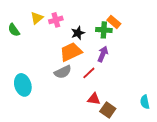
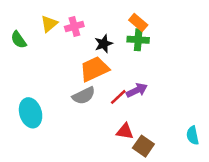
orange rectangle: (114, 22) -> (138, 22), moved
purple arrow: (103, 54) -> (137, 90), moved, turned 42

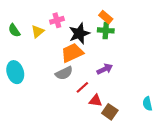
yellow triangle: (49, 24) -> (38, 31), moved
black star: (104, 44) -> (79, 33), size x1.5
red line: (118, 97) -> (82, 87), moved
cyan ellipse: (31, 113) -> (15, 72), moved

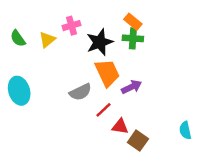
orange trapezoid: (72, 53) -> (107, 73), moved, turned 90

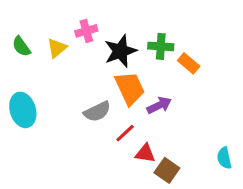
orange rectangle: (133, 22) -> (189, 63), moved

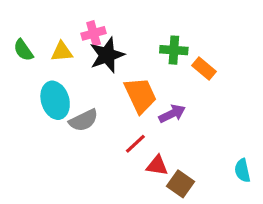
yellow triangle: (57, 48) -> (62, 52), turned 35
black star: (120, 51) -> (107, 55), moved
cyan ellipse: (23, 110) -> (55, 100), moved
gray semicircle: (97, 111) -> (84, 120), moved

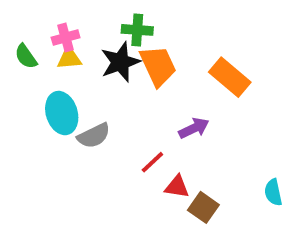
pink cross: (94, 33) -> (66, 38), moved
green cross: (174, 50) -> (137, 30), moved
orange rectangle: (204, 68) -> (230, 77), size x1.5
orange trapezoid: (140, 95) -> (158, 66), moved

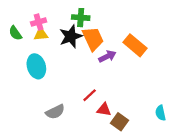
purple arrow: (194, 128) -> (107, 56), moved
gray semicircle: (94, 136) -> (55, 112), moved

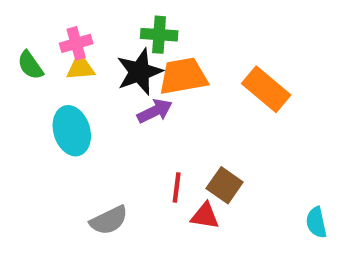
orange trapezoid: (93, 39) -> (183, 76), turned -75
purple arrow: (107, 56) -> (155, 111), moved
red line: (90, 95) -> (177, 187), turned -40
brown square: (119, 122) -> (225, 185), moved

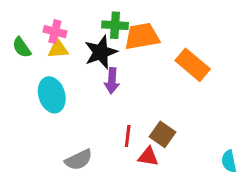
pink cross: (76, 43) -> (55, 32), turned 30
orange trapezoid: (183, 76) -> (142, 36), moved
purple arrow: (155, 111) -> (112, 81), turned 120

